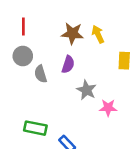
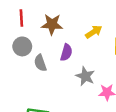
brown star: (72, 33) -> (52, 24), moved
yellow arrow: (98, 34) -> (94, 32), moved, turned 84

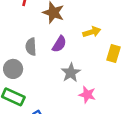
gray circle: (22, 46) -> (13, 69), moved

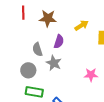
gray star: (71, 73) -> (54, 63), moved

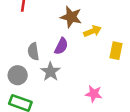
brown star: (48, 18) -> (71, 17), moved

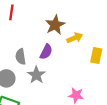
brown star: (71, 17) -> (55, 25), turned 30

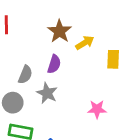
gray semicircle: (21, 57) -> (25, 75), turned -140

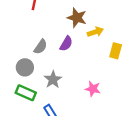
brown star: (60, 31) -> (77, 18), turned -30
gray star: (47, 93) -> (53, 80), moved

